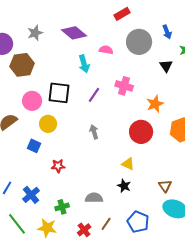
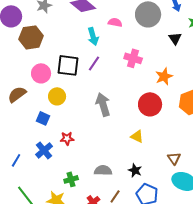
purple line: (94, 95) -> (94, 63), moved
gray arrow: (94, 132) -> (103, 104), size x1.6
black star: (124, 186) -> (135, 170), moved
blue cross: (31, 195) -> (44, 150), moved

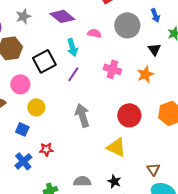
black square: (68, 65) -> (44, 61), moved, turned -35
orange star: (164, 76) -> (145, 74), moved
yellow triangle: (137, 136) -> (116, 147), size x1.5

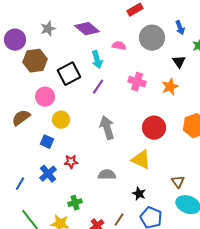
gray semicircle: (82, 181) -> (107, 175), moved

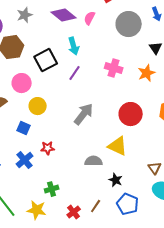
pink semicircle: (119, 46) -> (90, 18), moved, turned -72
gray arrow: (107, 128) -> (84, 114), turned 55
gray semicircle: (107, 175) -> (94, 161), moved

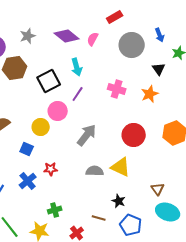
pink circle: (22, 83) -> (58, 111), moved
gray semicircle: (94, 161) -> (95, 171), moved
brown line: (96, 206) -> (99, 218), moved, turned 72

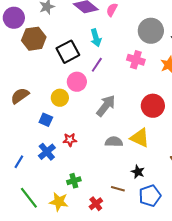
gray circle: (132, 45) -> (151, 31), moved
blue pentagon: (131, 225) -> (150, 196), turned 30

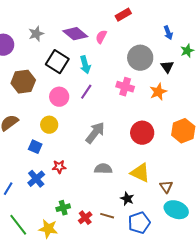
brown hexagon: (34, 39) -> (23, 82), moved
black square: (68, 52) -> (57, 62), moved, turned -30
pink circle: (77, 82) -> (59, 97), moved
yellow triangle: (140, 138) -> (140, 173), moved
red cross: (96, 204) -> (85, 218), moved

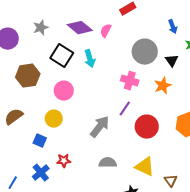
purple line: (86, 92) -> (125, 109), moved

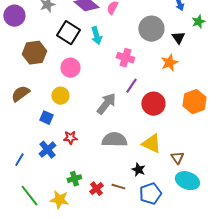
pink cross: (130, 81) -> (125, 58), moved
gray semicircle: (108, 163) -> (114, 140), size x1.4

